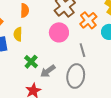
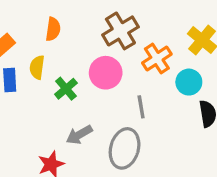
green cross: (31, 62) -> (66, 89), moved

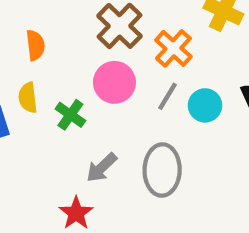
cyan circle: (189, 82) -> (205, 105), moved
gray line: (141, 107) -> (168, 96), moved, turned 55

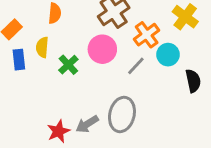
cyan circle: (205, 105) -> (168, 55), moved
gray arrow: (102, 168) -> (87, 124), moved

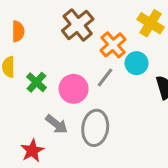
pink circle: (102, 49) -> (74, 89), moved
gray arrow: (87, 124) -> (57, 124), moved, turned -105

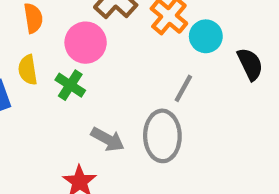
gray line: (105, 77) -> (183, 88), moved
pink circle: (74, 89) -> (86, 43), moved

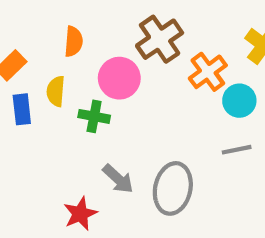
green cross: (70, 85) -> (94, 116), turned -36
gray line: (183, 88) -> (237, 150), moved, turned 36

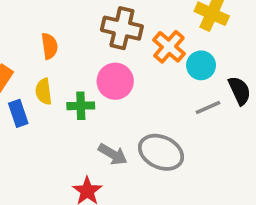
brown cross: (160, 39) -> (122, 28), turned -30
pink circle: (119, 78) -> (115, 81), moved
gray ellipse: (173, 188) -> (161, 152), turned -66

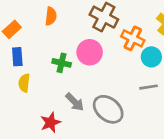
orange cross: (169, 47) -> (133, 38), turned -30
yellow semicircle: (44, 92) -> (24, 83), moved

